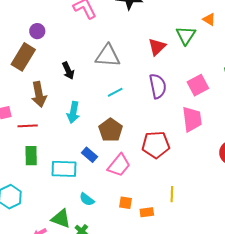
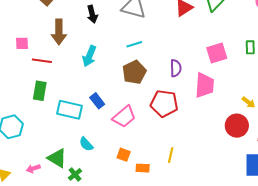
purple semicircle: (158, 86) -> (176, 68), moved, size x0.7
brown pentagon: (111, 130) -> (134, 72), moved

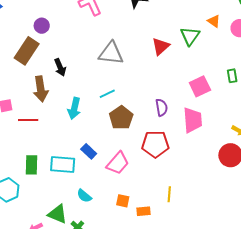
black arrow: (92, 14) -> (60, 67), moved
cyan line: (134, 44) -> (107, 94), moved
green rectangle: (40, 91) -> (32, 165), moved

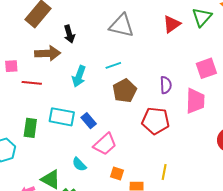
brown arrow: (41, 89) -> (48, 53), turned -90
pink trapezoid: (118, 163) -> (105, 144), moved
cyan rectangle: (63, 164) -> (62, 117), moved

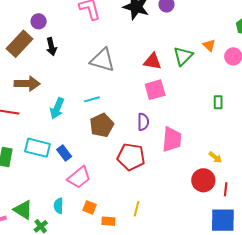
red triangle: (172, 24) -> (152, 61), turned 42
black arrow: (69, 34) -> (51, 47), moved
pink square: (206, 68) -> (155, 90), moved
cyan semicircle: (79, 164) -> (59, 206), moved, turned 42

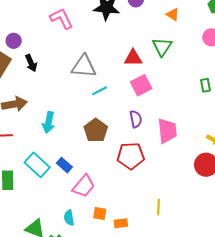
orange triangle: (209, 45) -> (173, 14), moved
cyan line: (92, 99) -> (99, 91), moved
cyan rectangle: (38, 148) -> (37, 165), turned 40
yellow line: (137, 209) -> (158, 207), moved

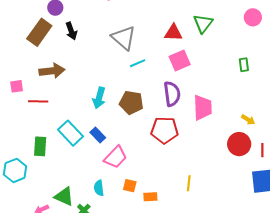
gray triangle: (84, 66) -> (124, 38), turned 32
purple semicircle: (136, 119) -> (172, 94), size x1.4
cyan arrow: (49, 122) -> (99, 98), moved
brown pentagon: (96, 130) -> (131, 103), turned -30

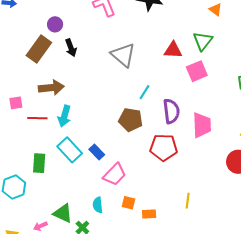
pink square: (180, 60) -> (197, 71), moved
cyan line: (138, 63) -> (145, 92), moved, turned -35
cyan arrow: (99, 98) -> (64, 116), moved

